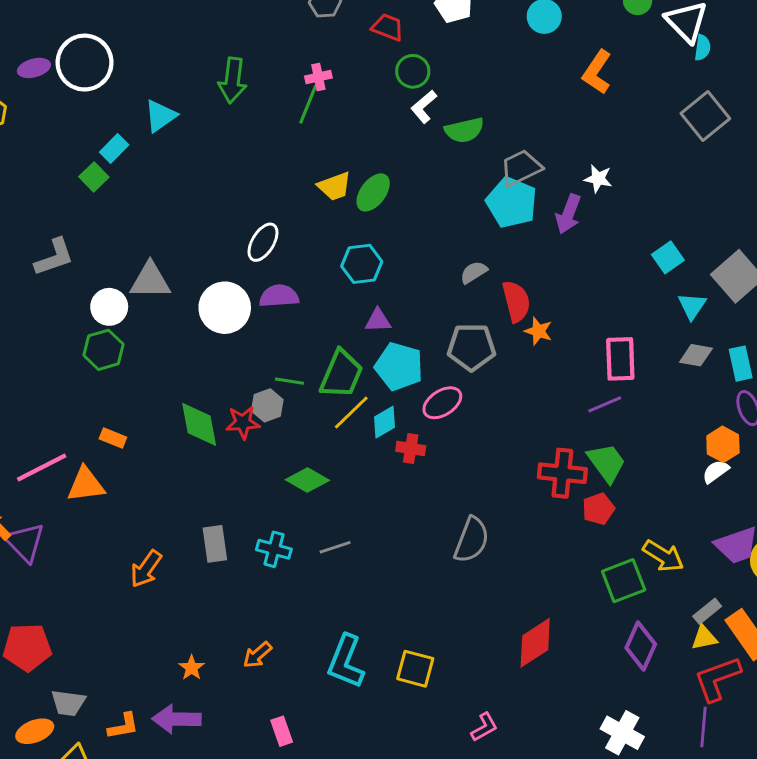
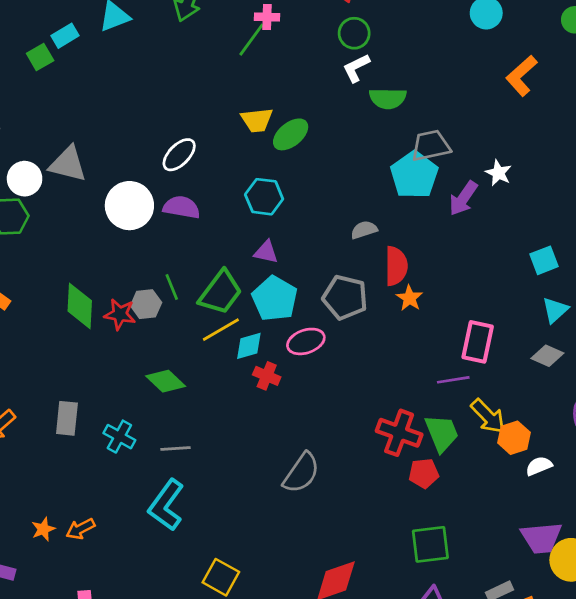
green line: (290, 381) -> (172, 287), turned 45
orange hexagon: (723, 444) -> (514, 438), moved
yellow arrow: (663, 556) -> (488, 416), moved
cyan L-shape: (346, 661) -> (166, 505), moved
orange star: (192, 668) -> (43, 529), moved

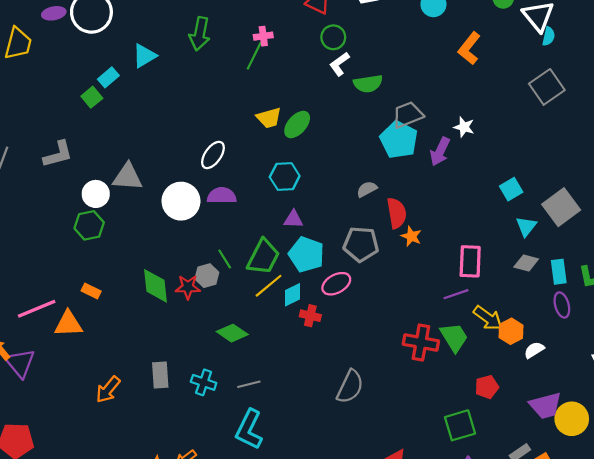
red pentagon: (424, 473) -> (487, 387), moved

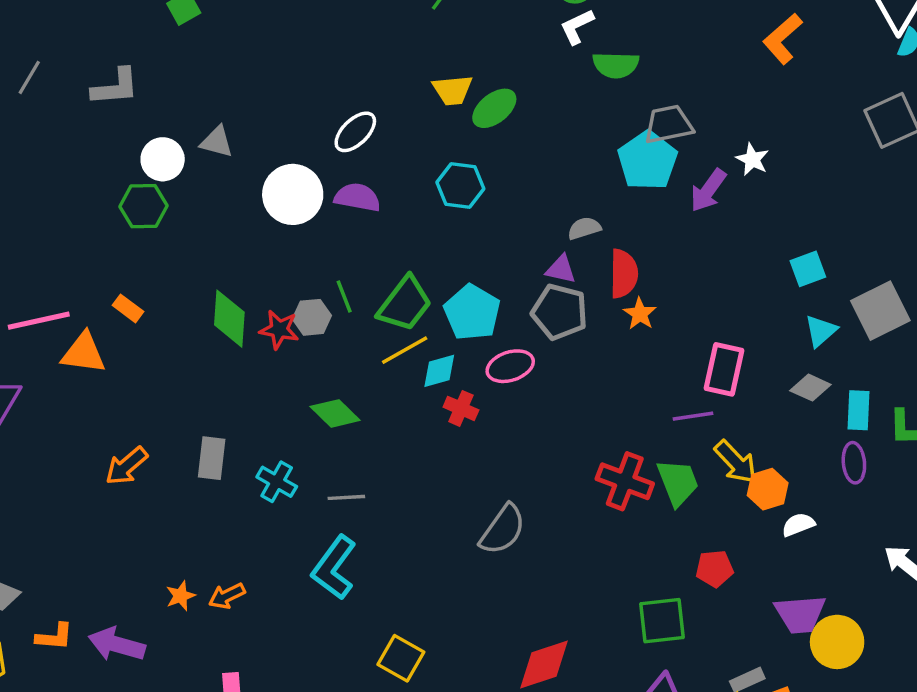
gray triangle: (128, 177) -> (217, 142), size x0.7
purple triangle: (293, 219) -> (561, 269), moved

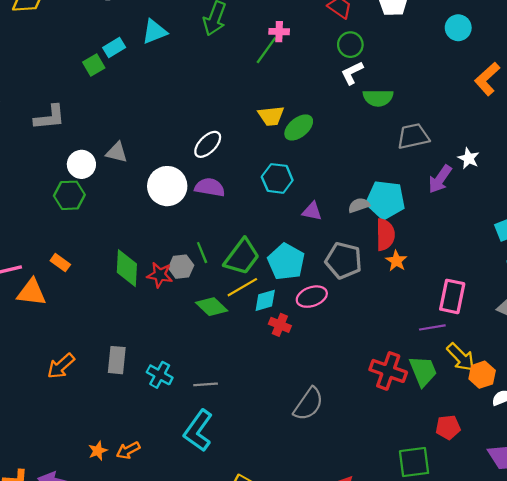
cyan pentagon: (648, 161) -> (385, 200), moved, turned -30
purple triangle: (561, 269) -> (312, 211), moved
green diamond: (335, 413) -> (212, 307), moved

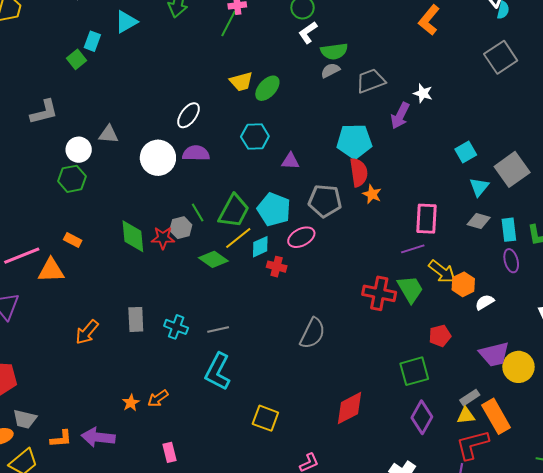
cyan rectangle: (114, 47) -> (92, 41), turned -30
gray semicircle: (359, 205) -> (330, 70), moved

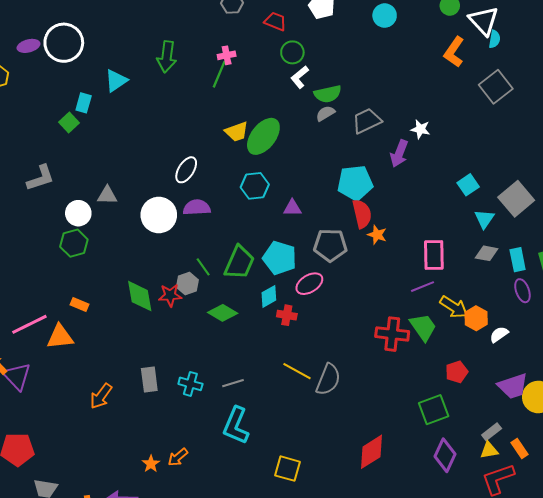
orange L-shape: (429, 20) -> (454, 52), moved
green ellipse: (267, 88) -> (263, 136), size x1.4
yellow line: (238, 238) -> (297, 371), moved, turned 72
orange rectangle: (496, 416) -> (520, 449), size x0.6

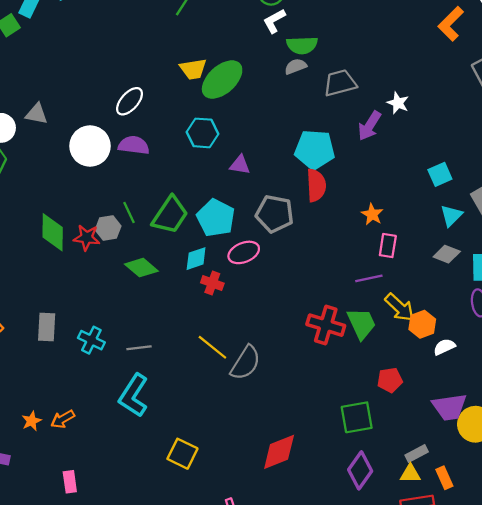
orange star: (377, 235) -> (372, 214), moved
pink rectangle: (434, 255) -> (388, 246), size x0.7

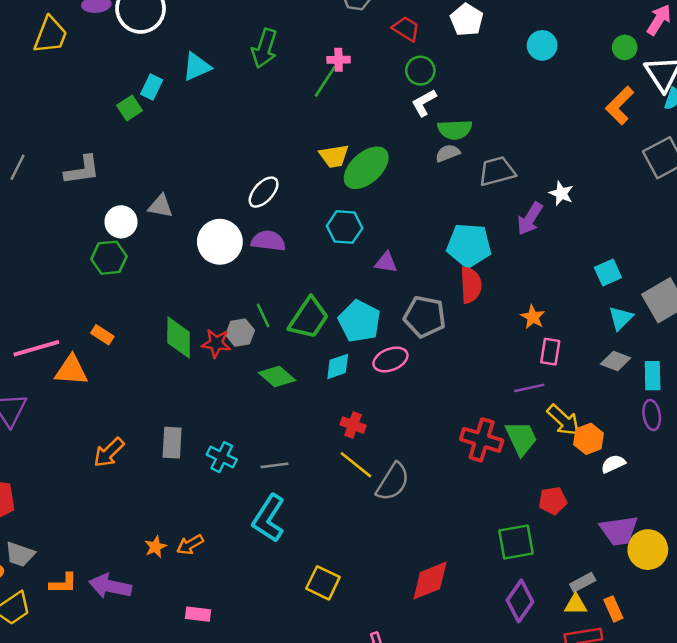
red cross: (212, 283) -> (353, 425), moved
pink rectangle: (70, 482) -> (198, 614), turned -75

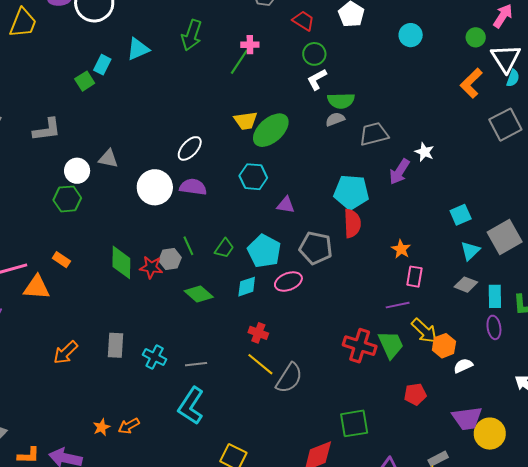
green trapezoid: (309, 318) -> (224, 248), size x0.6
green square: (516, 542) -> (354, 423), moved

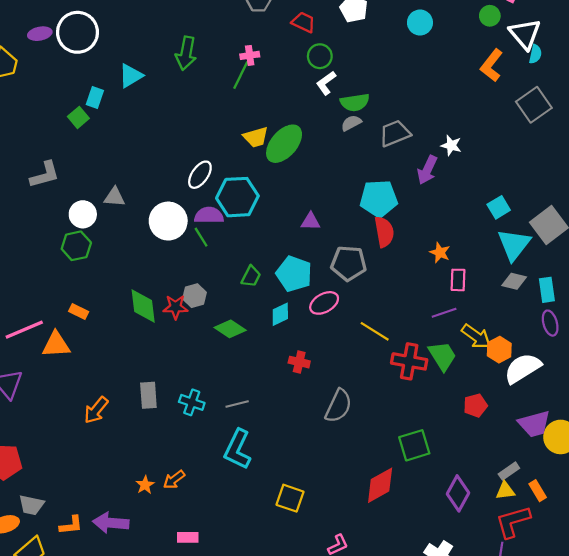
cyan hexagon: (253, 177) -> (237, 197), moved, size x1.4
green line: (188, 246) -> (201, 237), moved
cyan triangle: (470, 251) -> (514, 245), size x1.6
yellow line: (260, 364) -> (375, 331), moved
white semicircle: (463, 366) -> (523, 368), size x1.8

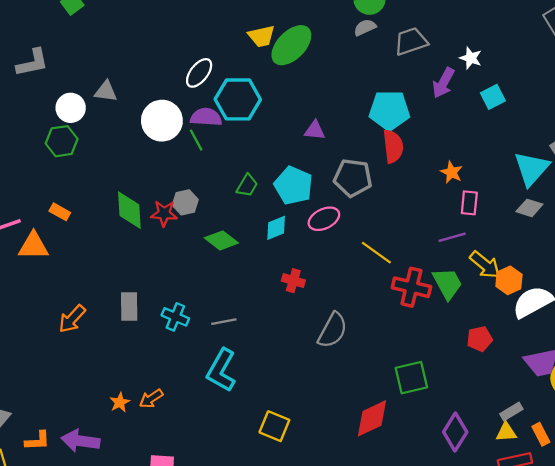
cyan square: (499, 207) -> (493, 97), moved

